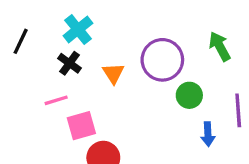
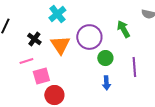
cyan cross: (78, 29) -> (57, 14), moved
orange triangle: (113, 73) -> (60, 45), size x1.5
blue arrow: (208, 134) -> (106, 83), moved

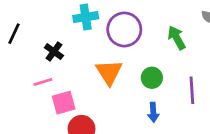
cyan cross: (57, 14) -> (86, 17), turned 30
purple circle: (89, 37) -> (124, 29), moved
orange triangle: (60, 45) -> (109, 72), moved

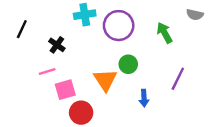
orange triangle: (109, 72) -> (105, 80), moved
green circle: (152, 78) -> (128, 64), moved
purple line: (192, 90) -> (178, 79), turned 30

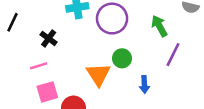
purple line: (178, 79) -> (173, 55), moved
pink square: (65, 90) -> (47, 92), moved
blue arrow: (144, 98) -> (144, 84), moved

